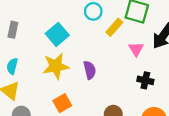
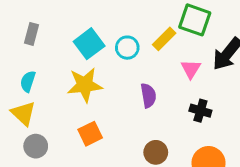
cyan circle: (93, 11) -> (127, 48), moved
purple semicircle: (90, 70) -> (148, 95), moved

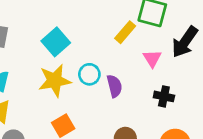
cyan circle: (127, 48) -> (89, 74), moved

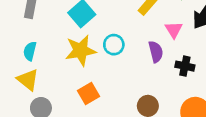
purple semicircle: (114, 86) -> (156, 52), moved

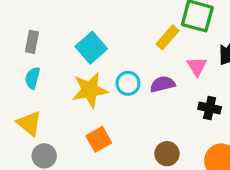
cyan semicircle: (30, 51) -> (32, 78), moved
purple semicircle: (156, 52) -> (163, 84), moved, turned -90

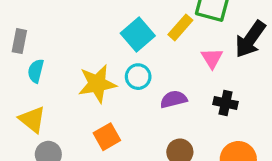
gray rectangle: (32, 42) -> (19, 41), moved
cyan square: (91, 48) -> (138, 34), moved
purple semicircle: (163, 84) -> (174, 99), moved

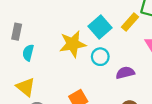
yellow star: (97, 84) -> (73, 44), moved

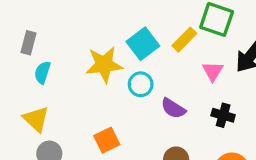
purple semicircle: (125, 73) -> (173, 108), turned -138

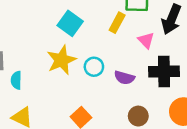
cyan square: (143, 44) -> (70, 23), moved
black cross: (223, 115) -> (164, 71), size x1.6

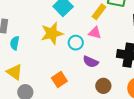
pink triangle: (146, 40) -> (95, 33), moved, turned -40
purple semicircle: (124, 78) -> (91, 62), moved

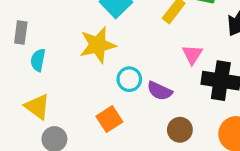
pink triangle: (95, 33) -> (192, 54), moved, turned 48
cyan circle: (76, 43) -> (129, 79), moved

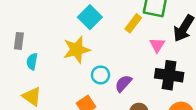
pink triangle: (192, 54) -> (157, 45), moved
purple semicircle: (160, 91) -> (123, 83), turned 108

